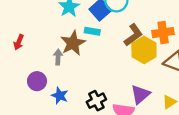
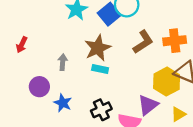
cyan rectangle: (92, 31) -> (100, 69), moved
brown star: (73, 43) -> (98, 48), moved
yellow hexagon: (144, 50) -> (167, 82), moved

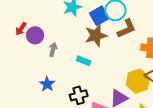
brown L-shape: (143, 42) -> (126, 28), moved
brown star: (98, 48) -> (96, 35), moved
purple circle: (39, 87) -> (35, 35), moved

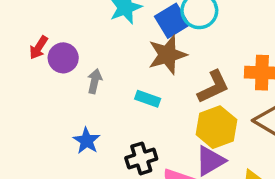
brown L-shape: (126, 28) -> (213, 87), moved
yellow hexagon: (138, 81) -> (216, 127), moved

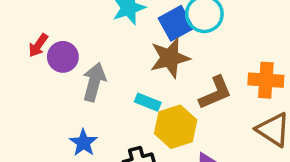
gray arrow: (95, 81) -> (94, 82), size x1.5
yellow hexagon: (216, 127) -> (176, 127), moved

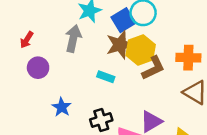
purple circle: (63, 57) -> (38, 68), moved
gray arrow: (94, 82) -> (73, 39), moved
yellow hexagon: (176, 127) -> (141, 50), moved

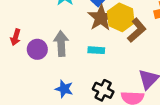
gray arrow: (73, 39) -> (61, 44), moved
purple circle: (38, 68) -> (37, 49), moved
black cross: (101, 120) -> (103, 90), turned -30

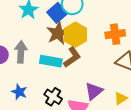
brown L-shape: (137, 30) -> (72, 57), moved
cyan rectangle: (96, 50) -> (51, 61), size x1.5

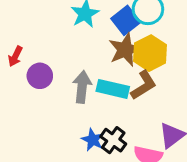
gray arrow: (21, 52) -> (82, 87), moved
blue star: (19, 92) -> (93, 140), moved

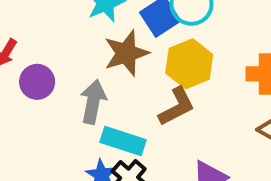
brown star: (125, 50) -> (126, 53), moved
cyan rectangle: (113, 89) -> (123, 141), moved

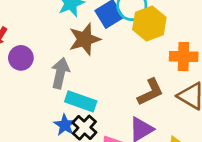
yellow hexagon: (189, 64) -> (149, 24), moved
brown L-shape: (177, 107) -> (150, 92), moved

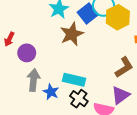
gray arrow: (60, 73) -> (33, 80), moved
blue star: (65, 125) -> (51, 92), moved

